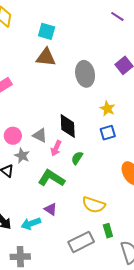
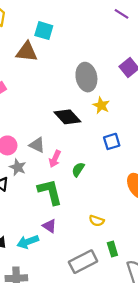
brown triangle: (46, 57) -> (27, 52), moved
yellow star: (107, 109) -> (101, 105), moved
black diamond: (68, 126) -> (67, 117), moved, turned -40
green L-shape: (51, 178) -> (50, 192), turned 44
yellow semicircle: (94, 205) -> (97, 221), size x0.6

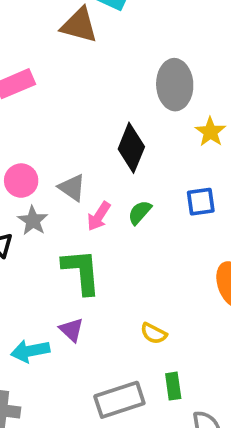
yellow star: (101, 105) -> (210, 132), moved
black diamond: (67, 117) -> (131, 148), turned 56
green semicircle: (78, 169) -> (140, 212), moved

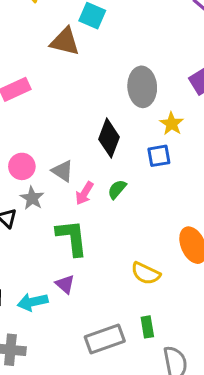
blue square: (201, 202) -> (159, 156), moved
yellow semicircle: (154, 333) -> (146, 273), moved, size x1.4

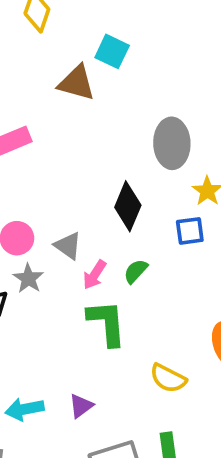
green L-shape: (72, 238) -> (107, 323), moved
purple triangle: (65, 284) -> (81, 406), moved, turned 40

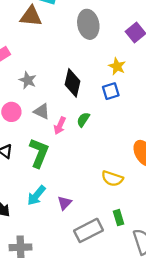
gray ellipse: (172, 143) -> (88, 24), moved
gray star: (28, 278) -> (28, 80), moved
green L-shape: (107, 323) -> (39, 153), moved, turned 36
cyan arrow: (25, 409) -> (36, 195), moved, turned -30

